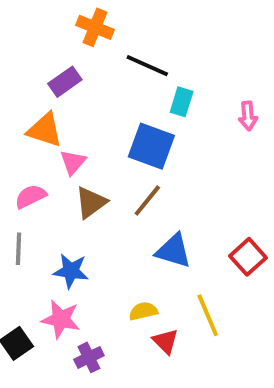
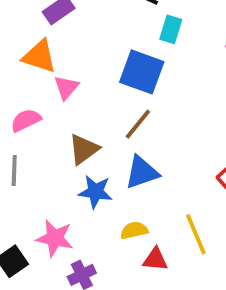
brown triangle: (91, 202) -> (84, 149), moved
blue triangle: (173, 251) -> (142, 172), moved, turned -36
blue star: (71, 271) -> (95, 192), moved
red triangle: (165, 341) -> (155, 259), turned -40

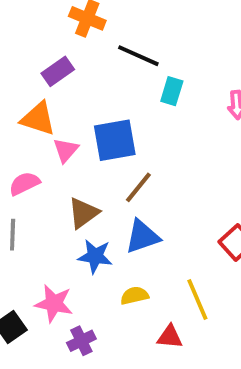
blue square: (142, 72) -> (115, 140), moved, turned -30
red triangle: (155, 259) -> (170, 337), moved

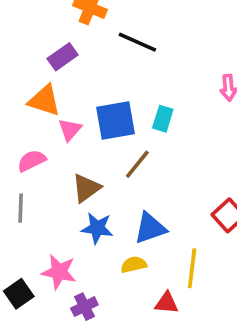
cyan rectangle: (172, 91) -> (163, 119), moved
blue triangle: (142, 237) -> (150, 228), moved
yellow line: (197, 299) -> (192, 268), turned 30

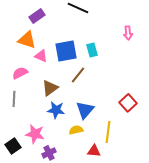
cyan rectangle: (163, 119) -> (92, 50), turned -32
pink triangle: (70, 130) -> (41, 56), turned -48
blue triangle: (150, 228) -> (85, 110), turned -30

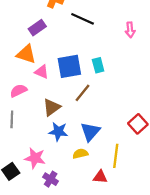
pink arrow: (128, 33) -> (130, 30), moved
purple cross: (49, 153) -> (51, 179), turned -32

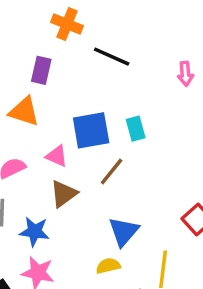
purple rectangle: (37, 28) -> (41, 70), turned -42
pink triangle: (42, 72) -> (57, 156), moved
blue star: (58, 132) -> (34, 232), moved

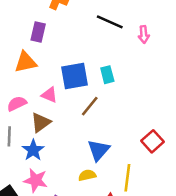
black line: (112, 57) -> (110, 22), moved
orange triangle: (24, 111) -> (26, 62), turned -30
brown triangle: (64, 194) -> (41, 122), moved
blue star: (34, 232) -> (33, 150), turned 30

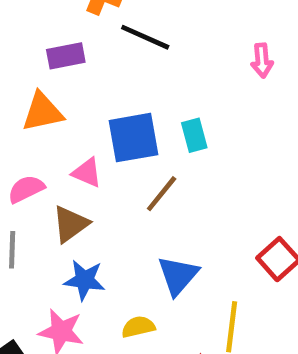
black line: (110, 22) -> (145, 37), moved
purple rectangle: (38, 32) -> (66, 56), turned 66
blue star: (33, 150) -> (84, 280), moved, turned -30
yellow semicircle: (87, 175) -> (138, 327), moved

